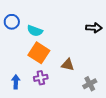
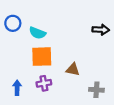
orange square: (39, 53) -> (42, 57), turned -35
gray cross: (90, 84) -> (96, 90), turned 32

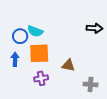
blue circle: (13, 23) -> (20, 36), moved
blue arrow: (17, 88) -> (15, 59), moved

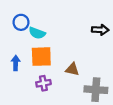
blue circle: (20, 36) -> (21, 22), moved
gray cross: (90, 84) -> (96, 90), size x1.5

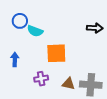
orange square: (41, 57) -> (56, 53), moved
brown triangle: (72, 69) -> (68, 84), moved

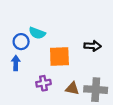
blue circle: (20, 21) -> (21, 42), moved
black arrow: (95, 28) -> (93, 46), moved

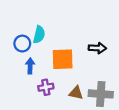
cyan semicircle: (37, 33) -> (39, 35), turned -98
blue arrow: (16, 63) -> (30, 66), moved

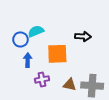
cyan semicircle: (39, 35) -> (36, 31), turned -126
black arrow: (97, 48) -> (83, 36), moved

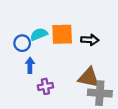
orange square: (57, 54) -> (62, 34), moved
brown triangle: (70, 85) -> (89, 78), moved, size x1.5

